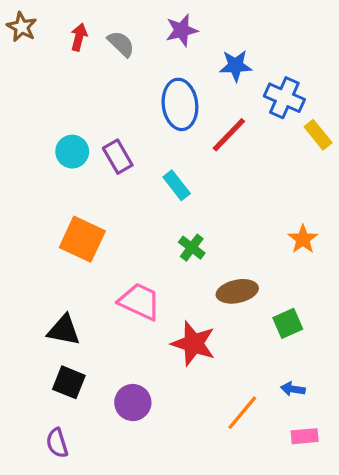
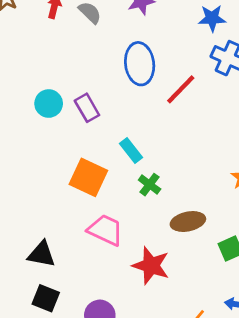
blue star: (236, 66) -> (212, 18), moved
cyan rectangle: (177, 185) -> (131, 150), moved
orange square: (82, 239) -> (88, 177), moved

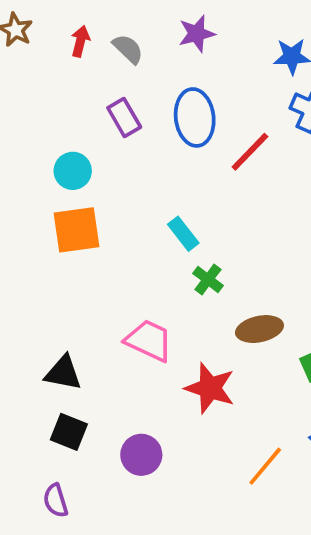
purple rectangle: (87, 108) -> (124, 117), moved
orange square: (88, 177) -> (77, 230), moved, turned -33

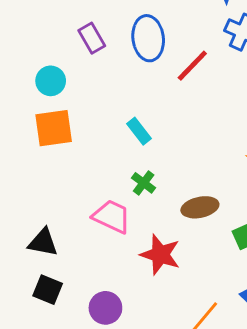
green cross: (208, 279) -> (144, 183), moved

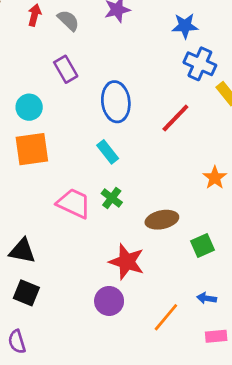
blue ellipse: (148, 38) -> (116, 102), moved
red line: (192, 66) -> (175, 118), moved
pink trapezoid: (112, 216) -> (74, 203), moved
purple circle: (105, 308) -> (109, 301), moved

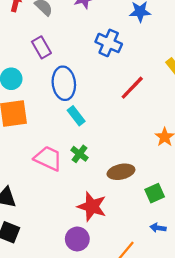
blue cross: (200, 64) -> (109, 43), moved
blue ellipse: (116, 102) -> (64, 83), moved
blue arrow: (207, 298) -> (158, 228), moved

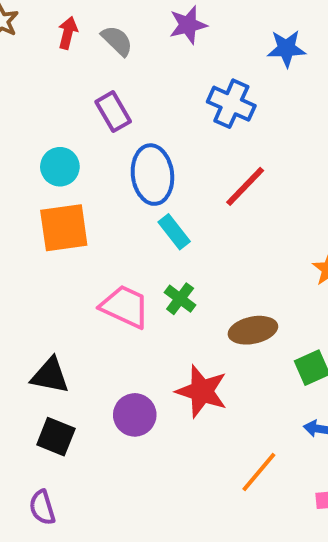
red line: (132, 88) -> (245, 186), moved
purple circle: (77, 239) -> (135, 415), moved

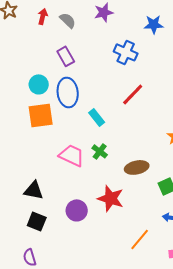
blue ellipse: (152, 175) -> (68, 92), moved

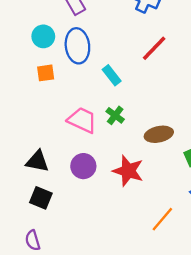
orange square: (41, 115) -> (46, 73), size x0.6
purple circle: (77, 210) -> (83, 166), moved

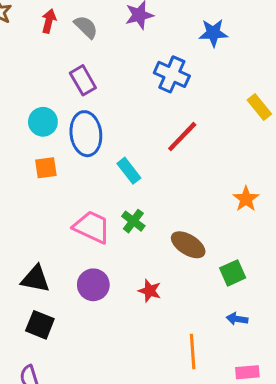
brown ellipse: (159, 134) -> (188, 245), turned 44
red star: (128, 171) -> (150, 291), size x0.6
orange line: (162, 219) -> (193, 351), turned -44

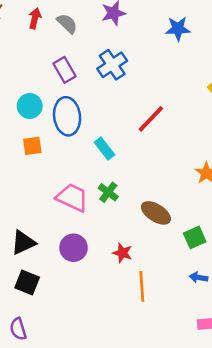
blue cross: (172, 74) -> (112, 65), moved, turned 32
black triangle: (36, 279) -> (23, 243), turned -36
orange line: (193, 351) -> (142, 286), moved

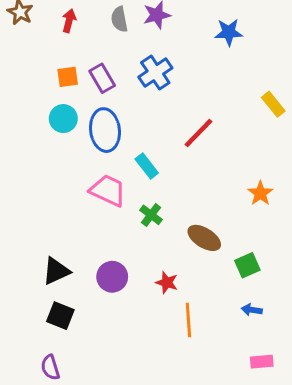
gray semicircle: (67, 23) -> (119, 19), moved, turned -145
orange square: (32, 146) -> (68, 77), moved
pink trapezoid: (72, 197) -> (108, 190), moved

